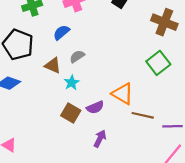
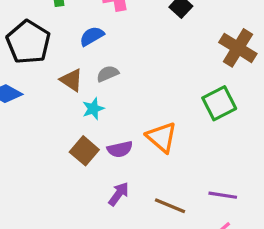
brown line: (143, 115) -> (170, 206), moved

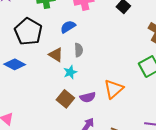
gray semicircle: (108, 74) -> (79, 50), turned 112
orange triangle: (162, 137) -> (114, 89), turned 40

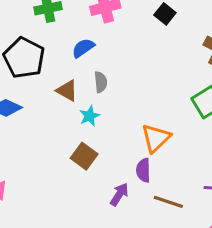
purple semicircle: (88, 97) -> (143, 170), moved, turned 105

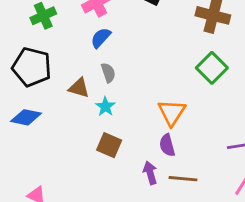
blue semicircle: (83, 48) -> (101, 38), moved
purple arrow: (119, 194) -> (150, 173), turned -35
brown line: (168, 202) -> (183, 179), moved

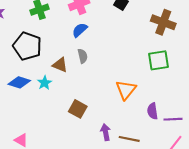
green square: (212, 68) -> (158, 60), turned 30
cyan star: (105, 107) -> (44, 83), moved
purple semicircle: (167, 145) -> (152, 111), moved

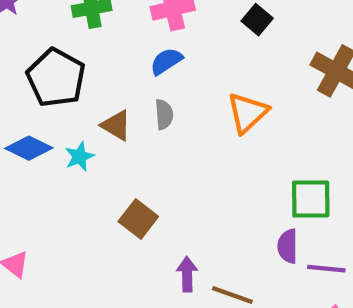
green square: (158, 60) -> (311, 199), moved
orange triangle: (126, 90) -> (247, 113), moved

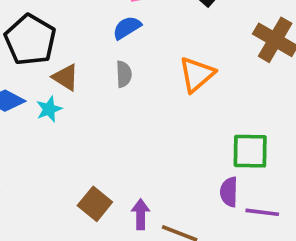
brown triangle: (116, 125) -> (65, 77), moved
brown square: (138, 219) -> (95, 204), moved

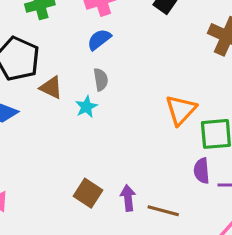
orange triangle: (197, 74) -> (181, 110), moved
cyan star: (49, 109) -> (86, 107), moved

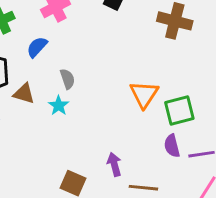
blue semicircle: (99, 40) -> (37, 47), moved
purple arrow: (128, 198) -> (114, 164), moved

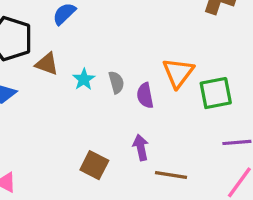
gray semicircle: (67, 79) -> (116, 82), moved
purple semicircle: (172, 146) -> (145, 96), moved

